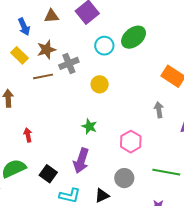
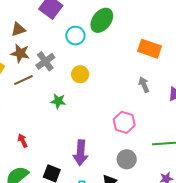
brown triangle: (52, 16) -> (18, 29), moved
brown star: (46, 50) -> (20, 53), turned -30
green star: (89, 126) -> (58, 101), moved

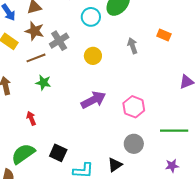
orange rectangle: (150, 49) -> (164, 35), size x0.6
gray arrow: (144, 85) -> (132, 46), moved
green star: (58, 101) -> (43, 83), moved
purple arrow: (81, 153) -> (93, 100), moved, turned -125

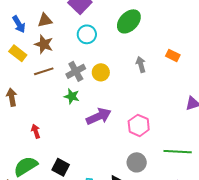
cyan circle: (91, 17) -> (87, 34), moved
gray cross: (59, 41) -> (76, 71), moved
green star: (43, 83) -> (72, 96), moved

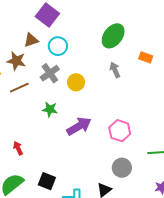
brown triangle: (45, 20) -> (31, 40), moved
green ellipse: (129, 21) -> (113, 36), moved
gray cross: (76, 71) -> (50, 73), moved

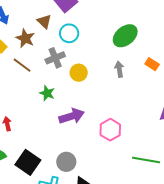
brown triangle: (31, 40) -> (44, 21), turned 49
brown line: (19, 88) -> (22, 65), turned 48
gray circle: (122, 168) -> (66, 162), moved
black square: (47, 181) -> (28, 162), size x1.4

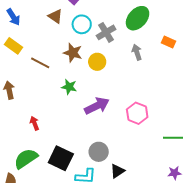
brown star: (25, 38) -> (73, 53), moved
gray cross: (55, 58) -> (106, 32), moved

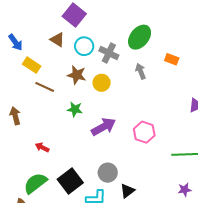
gray cross: (106, 32) -> (109, 53), turned -30
yellow rectangle: (13, 46) -> (32, 65), moved
red arrow: (34, 123) -> (42, 147), turned -40
black square: (61, 158) -> (70, 181), turned 30

